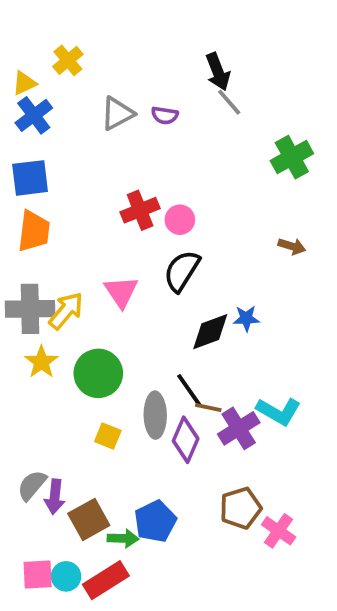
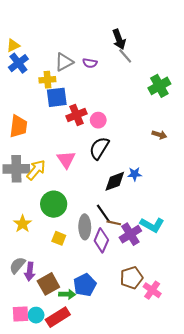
yellow cross: (68, 60) -> (47, 80), moved, turned 35
blue square: (30, 178) -> (57, 97), moved
yellow star: (41, 362) -> (23, 224), moved

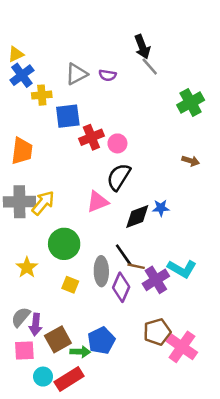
yellow cross: (47, 80) -> (42, 95), moved
pink triangle: (66, 160) -> (98, 202), moved, turned 42
pink cross: (152, 290) -> (182, 347), size x1.4
pink square: (20, 314) -> (24, 351), moved

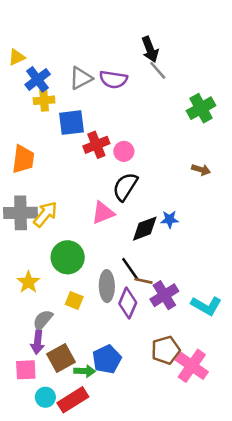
blue cross: (22, 75) -> (38, 79), moved
purple semicircle: (108, 75) -> (113, 79), size x1.5
cyan L-shape: (182, 269) -> (206, 306), moved
gray semicircle: (21, 317) -> (43, 320), moved

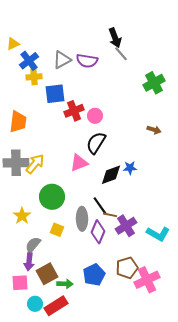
blue pentagon: (107, 359) -> (94, 275), moved
pink cross: (192, 366) -> (147, 280), turned 30

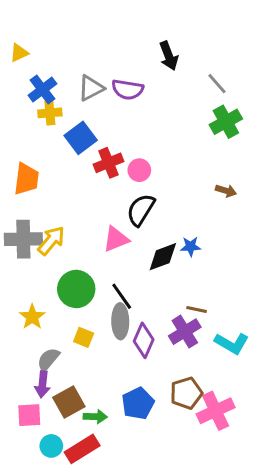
yellow triangle: (13, 44) -> (19, 53), moved
gray line: (121, 54) -> (217, 84), moved
blue square: (55, 94) -> (81, 138), turned -30
black line: (100, 206) -> (122, 296), moved
brown line: (110, 215) -> (197, 310), moved

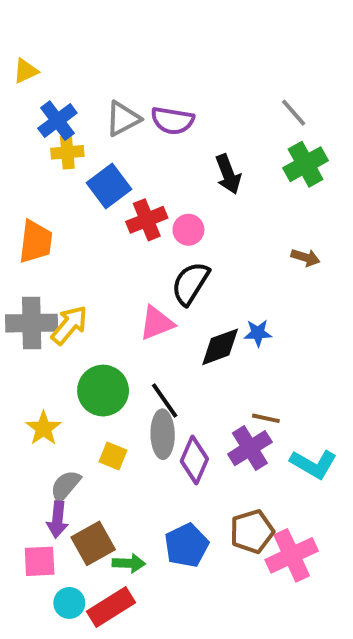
black arrow: (169, 56) -> (228, 174), moved

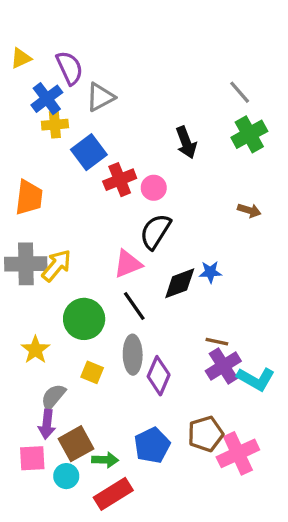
purple semicircle: (173, 121) -> (69, 68), moved, turned -124
black line: (165, 400) -> (134, 306), moved
purple cross: (250, 448) -> (223, 366), moved
cyan circle: (69, 603) -> (66, 476), moved
red rectangle: (111, 607) -> (113, 494), moved

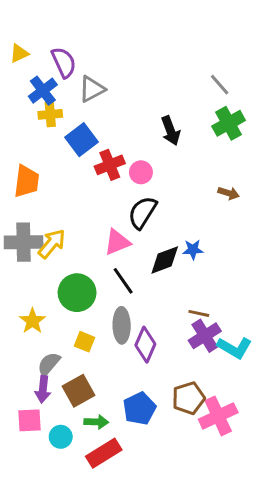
brown square: (76, 444) -> (79, 391), moved

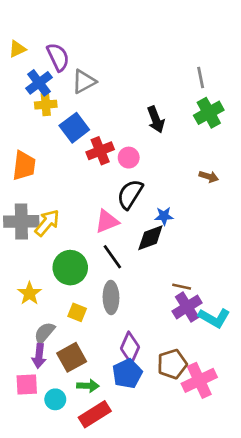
gray line: (220, 85) -> (201, 77), turned 30
blue star: (193, 250) -> (164, 216), moved
purple diamond: (145, 345) -> (130, 348), moved

